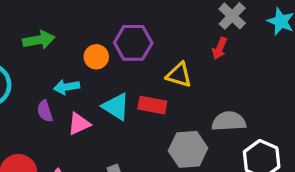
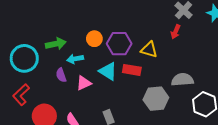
green arrow: (39, 40) -> (56, 44), moved
purple hexagon: (133, 43) -> (119, 44), moved

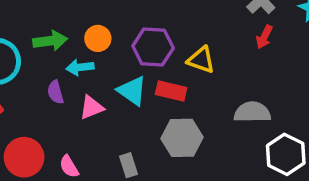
red arrow: (176, 32) -> (264, 37), moved
orange circle: (94, 39) -> (98, 38), moved
gray hexagon: (156, 99) -> (182, 138), moved

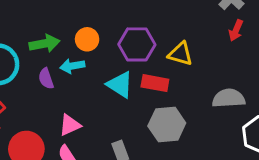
purple semicircle: (56, 92) -> (46, 79), moved
pink triangle: (91, 107) -> (70, 125), moved

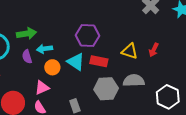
red arrow: (236, 30) -> (154, 50), moved
orange circle: (87, 39) -> (52, 67), moved
yellow triangle: (180, 54) -> (130, 51), moved
gray semicircle: (229, 98) -> (134, 81), moved

